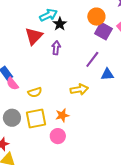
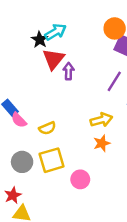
black star: (60, 24) -> (40, 40), moved
red triangle: (34, 36) -> (54, 59), moved
orange star: (62, 115) -> (102, 143), moved

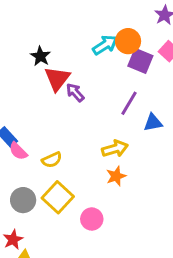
cyan arrow: (56, 32) -> (105, 45), moved
purple arrow: (69, 71) -> (75, 92), turned -42
yellow square: (52, 160) -> (58, 197), turned -30

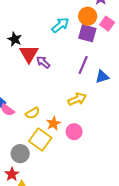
orange circle: (128, 41) -> (88, 16), moved
orange star: (116, 176) -> (53, 123), moved
gray circle: (23, 200) -> (20, 154), moved
pink circle: (92, 219) -> (74, 132), moved

